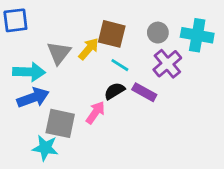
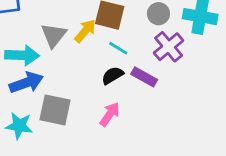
pink arrow: (95, 113) -> (110, 114), moved
cyan star: (45, 148) -> (19, 126), moved

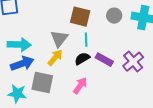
yellow arrow: (85, 31) -> (55, 58), moved
gray triangle: (54, 35) -> (59, 39), moved
purple cross: (169, 47) -> (133, 62), moved
cyan line: (118, 48) -> (86, 40), turned 56

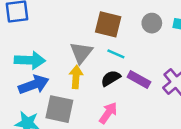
cyan line: (86, 40) -> (116, 54), turned -64
yellow arrow: (55, 58) -> (76, 77), turned -36

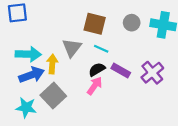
yellow arrow: (76, 77) -> (52, 64), moved
gray square: (59, 109) -> (53, 96), turned 35
pink arrow: (108, 113) -> (95, 86), moved

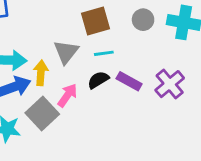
brown square: (95, 24) -> (95, 21), turned -30
cyan line: (101, 49) -> (104, 53), turned -32
pink arrow: (95, 86) -> (67, 95), moved

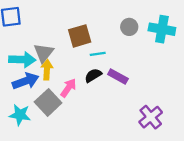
brown square: (95, 21) -> (80, 36), moved
gray triangle: (66, 52) -> (44, 53), moved
purple cross: (170, 84) -> (151, 117), moved

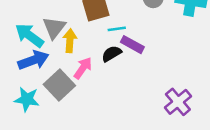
cyan arrow: (22, 60) -> (29, 35), turned -145
yellow arrow: (47, 70) -> (70, 41), moved
purple rectangle: (118, 77) -> (132, 45), moved

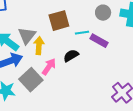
cyan line: (117, 29) -> (82, 33), moved
purple rectangle: (132, 45) -> (99, 41), moved

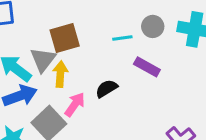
brown square: (59, 21) -> (65, 38), moved
cyan line: (82, 33) -> (122, 38), moved

